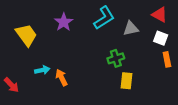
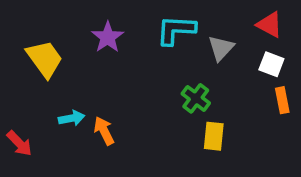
cyan L-shape: (104, 18) -> (176, 30), turned -145
gray triangle: (131, 29) -> (221, 48), turned -35
green cross: (116, 58) -> (196, 98), turned -35

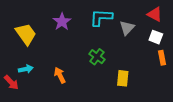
green cross: (196, 98) -> (97, 57), moved
cyan arrow: (72, 118) -> (26, 69), moved

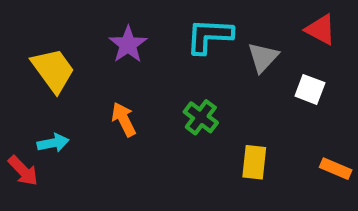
white square: (156, 37) -> (310, 89), moved
orange rectangle: (162, 58) -> (336, 169), moved, turned -56
orange arrow: (60, 75) -> (124, 119), moved

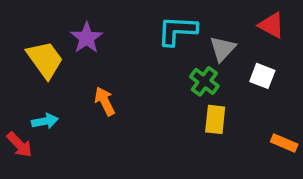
purple star: (128, 44) -> (87, 38), moved
green cross: (201, 117) -> (204, 81), moved
yellow rectangle: (254, 162) -> (215, 119), moved

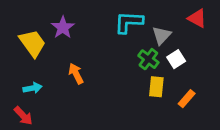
white square: (262, 76) -> (176, 59), moved, turned 36
orange rectangle: (284, 143) -> (187, 99), moved, turned -72
red arrow: (20, 145) -> (23, 116), moved

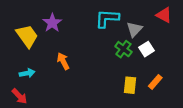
yellow rectangle: (156, 87) -> (130, 85), moved

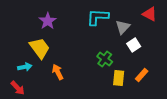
yellow trapezoid: (27, 36) -> (40, 48), moved
green cross: (123, 49) -> (105, 59), moved
orange arrow: (63, 61) -> (58, 72), moved

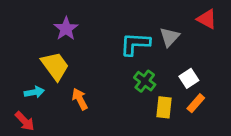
cyan L-shape: (98, 17) -> (135, 44), moved
white square: (134, 45) -> (189, 78), moved

